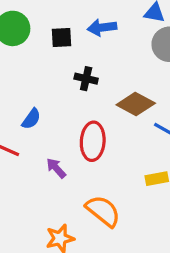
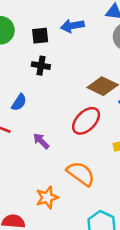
black cross: (86, 79) -> (41, 66), moved
red ellipse: (93, 141) -> (86, 121), moved, turned 44

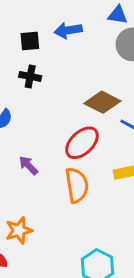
orange semicircle: (81, 174) -> (77, 185), moved, turned 44
orange star: (47, 197) -> (19, 230), moved

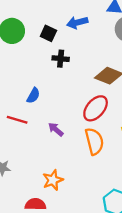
black square: (30, 41) -> (48, 33), turned 35
black cross: (30, 76) -> (61, 59), moved

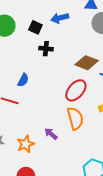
purple arrow: (56, 129) -> (51, 134), moved
orange star: (53, 180) -> (26, 144), moved

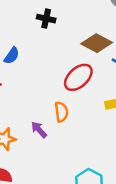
orange semicircle: (75, 118) -> (61, 112), moved, size x0.7

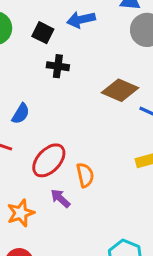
red ellipse: (78, 77) -> (49, 160), moved

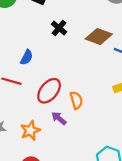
black cross: (58, 66) -> (59, 28), moved, turned 35

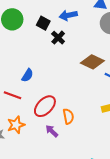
black cross: (59, 28) -> (58, 38), moved
orange star: (30, 131) -> (16, 125), moved

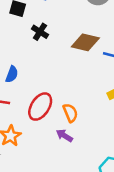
black cross: (58, 38) -> (40, 32), moved
purple arrow: (52, 131) -> (64, 136), moved

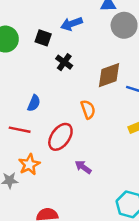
brown diamond: (85, 42) -> (109, 75), turned -36
orange semicircle: (70, 113) -> (88, 109), moved

